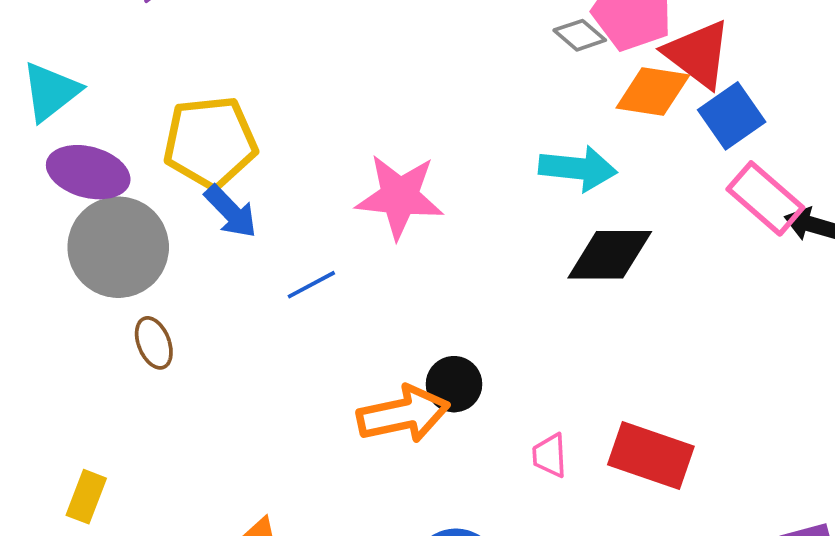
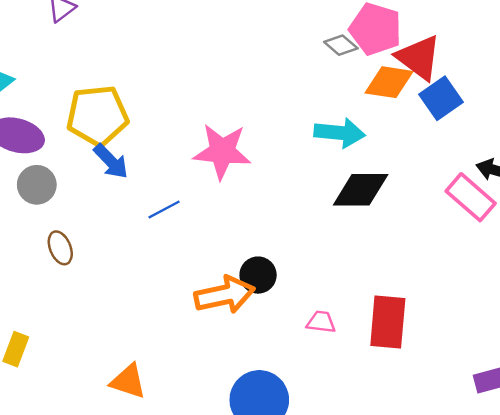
pink rectangle: (765, 198) -> (471, 197), moved
gray circle: (118, 247) -> (37, 185), size x0.6
pink trapezoid: (550, 455) -> (321, 322), turned 100
red rectangle: (651, 455) -> (388, 322), turned 76

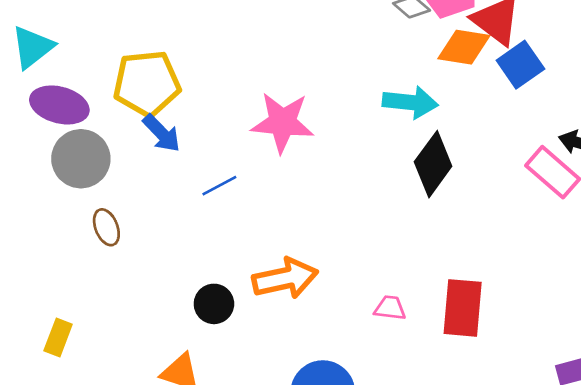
gray circle: (37, 185) -> (81, 159), size x1.4
black diamond: (361, 190) -> (433, 164), turned -54
black circle: (258, 275) -> (214, 304), moved

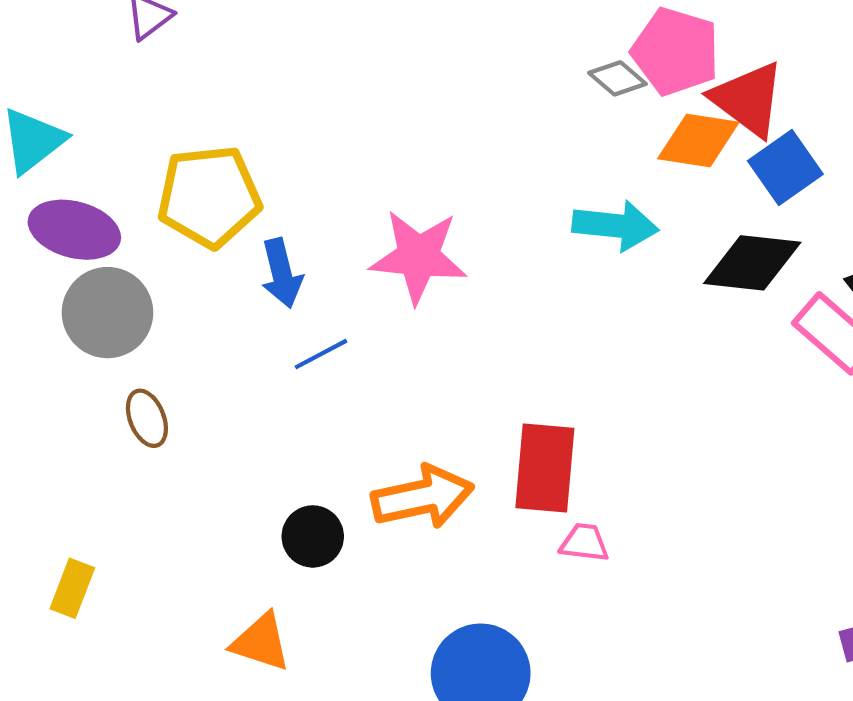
blue arrow: (162, 133) -> (282, 273), moved, turned 30
black diamond: (433, 164) -> (752, 263), moved, turned 60
red rectangle: (463, 308) -> (545, 468), moved

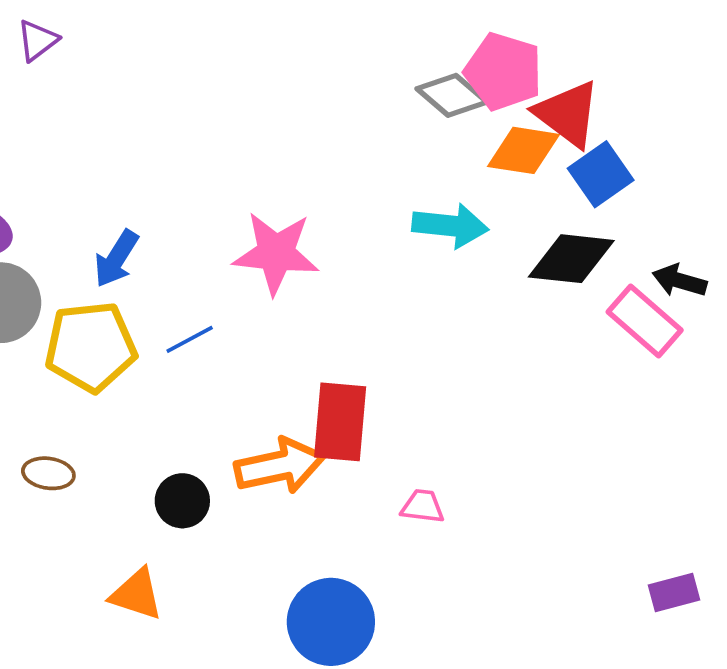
gray diamond: (617, 78) -> (452, 95), size x1.4
yellow pentagon: (209, 197) -> (91, 347), moved
blue arrow: (282, 273) -> (116, 259), moved, turned 46
brown ellipse: (147, 418) -> (48, 473), moved, turned -60
red rectangle: (545, 468) -> (340, 422), moved

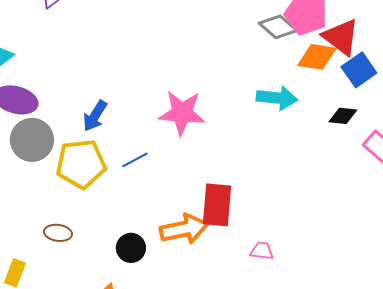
black diamond: (571, 259) -> (343, 116), size x0.6

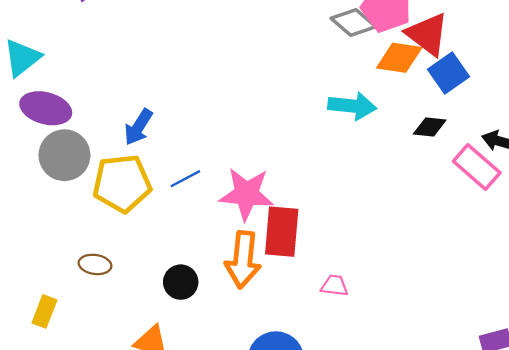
pink star: (182, 113) -> (246, 194), moved
orange arrow: (184, 229) -> (243, 260), turned 108

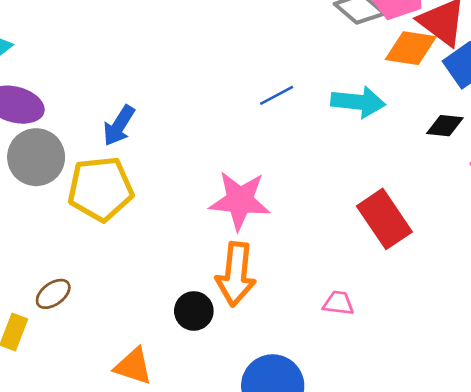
blue line: (185, 179) -> (277, 95), moved
red rectangle: (282, 232) -> (384, 219), moved, turned -39
brown ellipse: (95, 264) -> (53, 294), moved, turned -44
black circle: (181, 282) -> (194, 311), moved

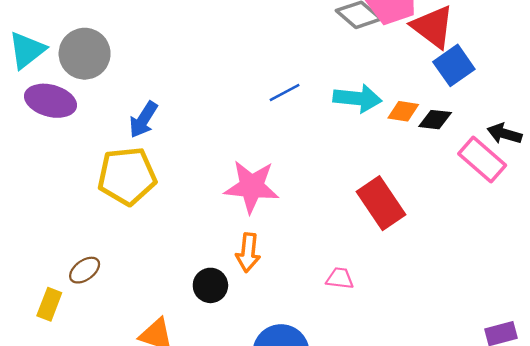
orange diamond: (411, 48) -> (403, 111), moved, size x0.7
gray circle: (36, 157) -> (85, 54), moved
orange arrow: (236, 274) -> (248, 252), size x0.7

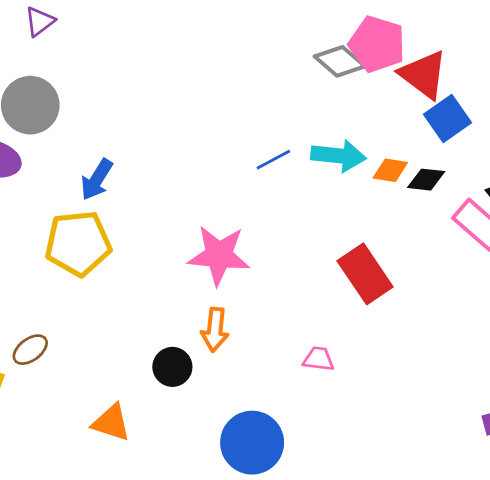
blue line: (285, 93) -> (273, 160), moved

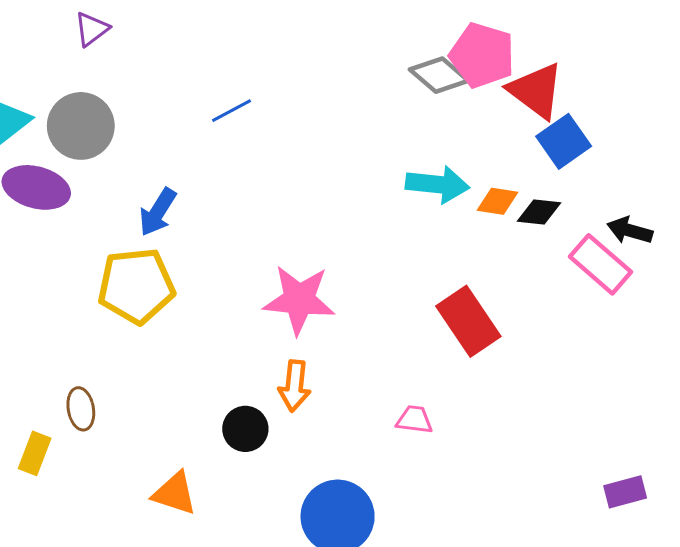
blue line: (273, 160) -> (231, 111), moved
brown ellipse: (30, 350) -> (81, 409), turned -64

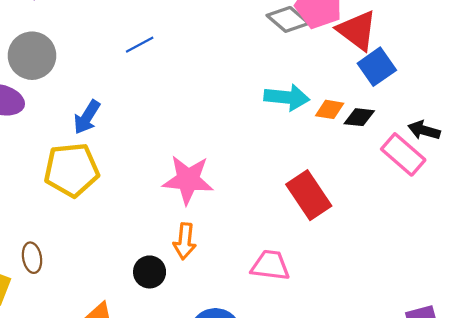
pink trapezoid: (414, 420) -> (270, 265), size x1.5

